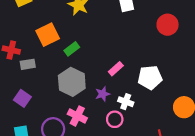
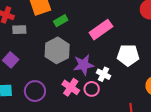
pink rectangle: (116, 69) -> (101, 30), moved, size x1.6
purple star: (103, 94) -> (84, 65), size x1.5
pink cross: (77, 116) -> (71, 87), moved

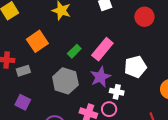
green rectangle: (61, 21) -> (74, 51), moved
purple star: (84, 65) -> (100, 77), moved

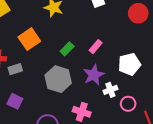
pink rectangle: (102, 49) -> (96, 47), size x0.6
white cross: (117, 92) -> (110, 90), turned -32
pink circle: (109, 109) -> (128, 104), moved

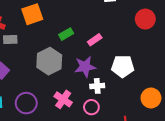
pink circle: (128, 104) -> (91, 107), moved

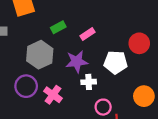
red circle: (145, 19) -> (139, 43), moved
purple circle: (26, 103) -> (26, 86), moved
pink circle: (91, 107) -> (103, 107), moved

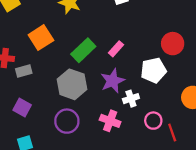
green rectangle: (58, 27) -> (83, 50), size x1.5
pink cross: (53, 95) -> (110, 121), moved

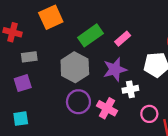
gray rectangle: (24, 71) -> (29, 57), moved
purple square: (22, 107) -> (23, 83), turned 36
purple circle: (67, 121) -> (78, 102), moved

